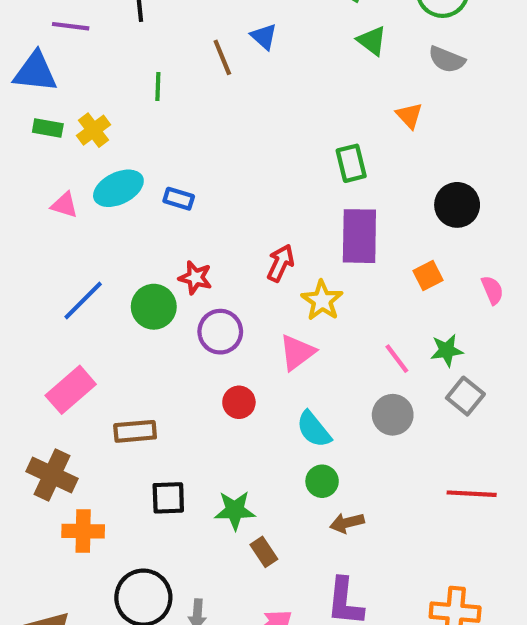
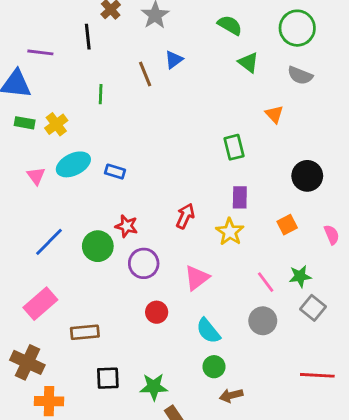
blue triangle: (264, 37) -> (174, 60), turned 42
pink triangle: (64, 205) -> (36, 176), turned 36
purple rectangle: (359, 236) -> (240, 197), size x0.6
yellow star: (322, 300) -> (230, 232), moved

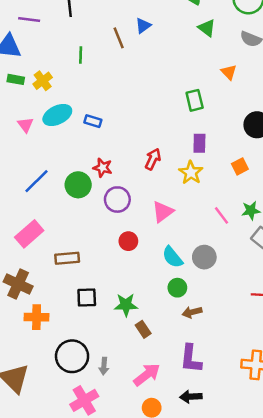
gray circle: (263, 321) -> (204, 257), moved

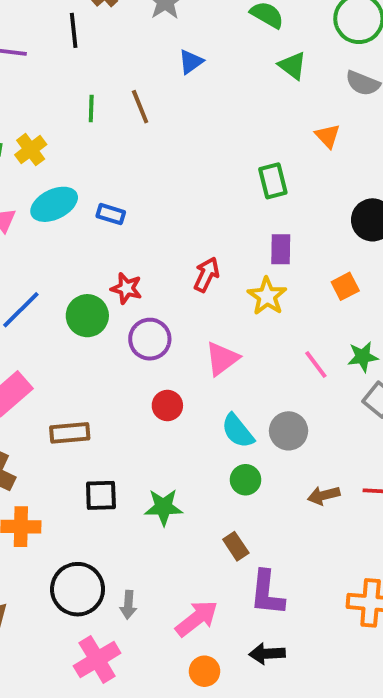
brown line: (119, 38) -> (140, 107), moved
brown arrow: (192, 312) -> (324, 495), moved
brown rectangle: (143, 329) -> (236, 546), moved

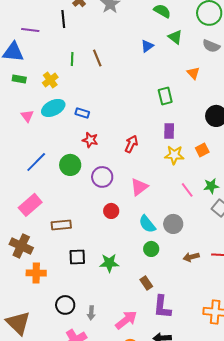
blue triangle: (191, 62) -> (147, 46), moved
yellow cross: (31, 150) -> (50, 80), moved
red star: (126, 288) -> (90, 140), moved
yellow star: (267, 296) -> (174, 155), moved, turned -30
black circle: (78, 589) -> (65, 305), size x0.7

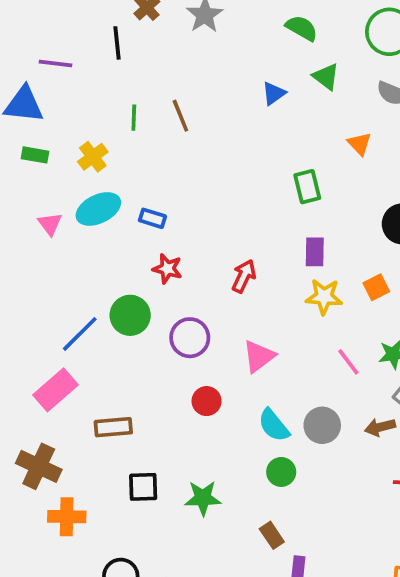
blue line: (36, 162) -> (80, 334), moved
brown arrow: (191, 257) -> (380, 427), moved

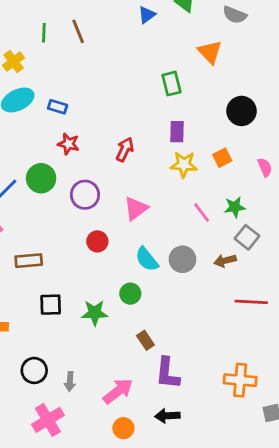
orange triangle: (359, 144) -> (210, 52), size x1.4
green circle: (281, 472) -> (130, 294), moved

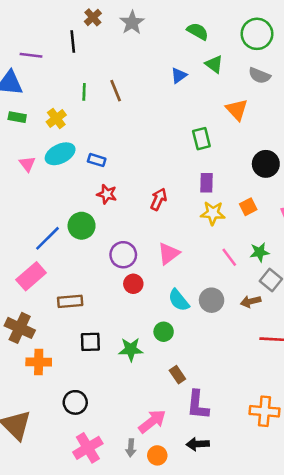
purple circle: (85, 195) -> (123, 255), moved
gray arrow: (70, 381) -> (131, 448), moved

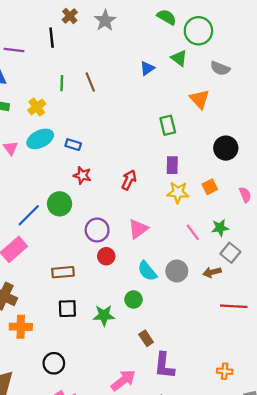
green semicircle: (198, 31) -> (167, 17), moved
green circle: (257, 34) -> (198, 31), moved
brown rectangle: (70, 301) -> (63, 272), moved
orange cross: (265, 411) -> (225, 371), size x0.6

